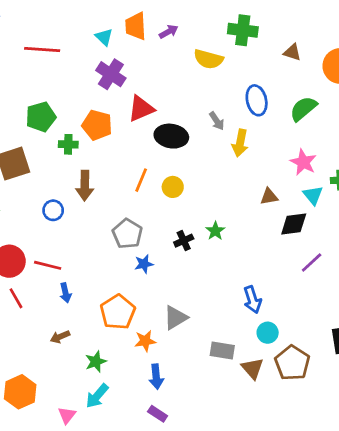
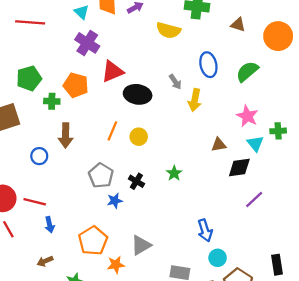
black cross: (184, 241) -> (136, 181), moved, turned -35

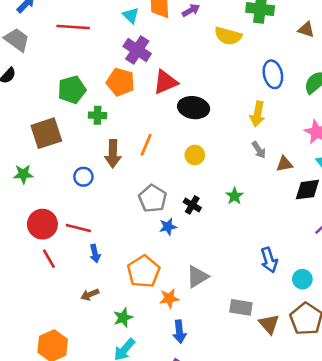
gray arrow: (175, 82) -> (259, 150), moved
orange pentagon: (76, 85) -> (121, 82), moved
orange line: (112, 131) -> (146, 145), moved
cyan circle: (218, 258) -> (302, 279), moved

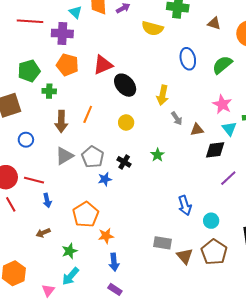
purple cross: (137, 50) -> (62, 33), moved, turned -30
black ellipse: (194, 108) -> (125, 85), turned 40
yellow arrow: (258, 114) -> (163, 95), moved
blue circle: (83, 177) -> (26, 140), moved
gray triangle: (197, 277) -> (64, 156), moved

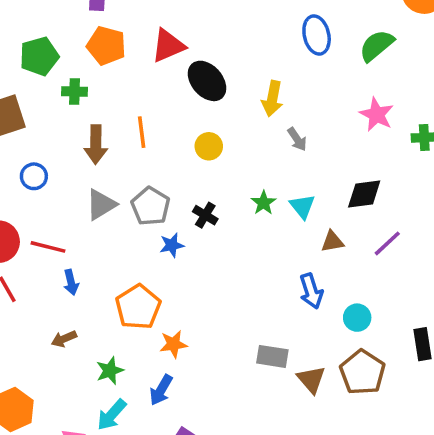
orange line: (88, 114) -> (142, 132), turned -30
cyan triangle: (229, 129) -> (302, 206), moved
brown triangle: (197, 130) -> (332, 242), moved
blue arrow: (114, 262) -> (161, 390), moved, turned 36

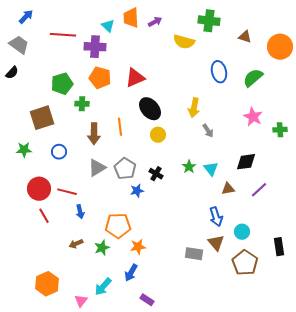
black ellipse: (207, 81) -> (150, 109), moved
orange pentagon: (138, 307) -> (118, 226), turned 30
green star: (110, 371) -> (102, 248), moved
brown triangle: (311, 379) -> (216, 243), moved

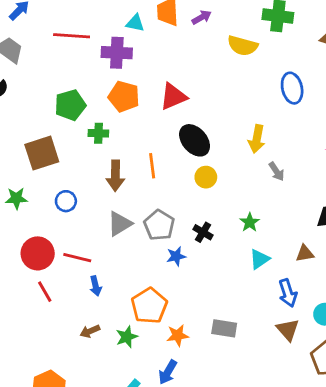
cyan triangle: (108, 26) -> (135, 23), turned -32
cyan triangle: (211, 169) -> (260, 259), moved, turned 35
orange pentagon: (118, 226) -> (149, 306), turned -30
gray rectangle: (194, 254) -> (224, 328), moved

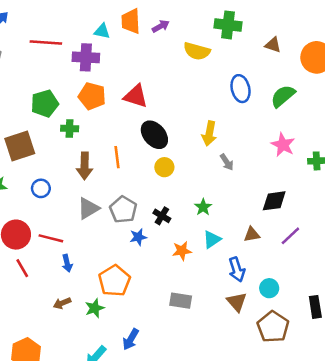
red triangle: (173, 97) -> (136, 96), turned 40
orange star: (178, 335) -> (182, 251), moved

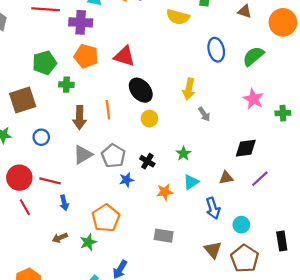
brown triangle: (237, 302) -> (213, 250), moved

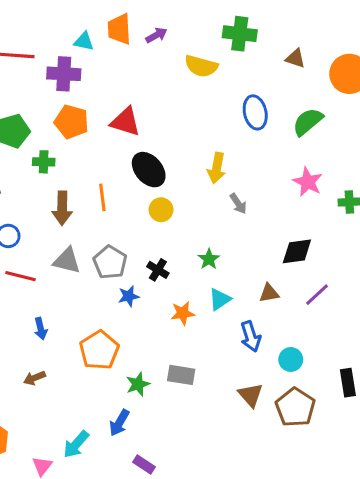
gray triangle: (83, 155) -> (67, 261), turned 45
red line: (50, 181) -> (21, 276), moved
green star: (88, 242) -> (138, 384), moved

